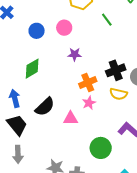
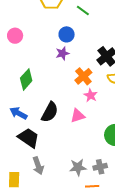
pink circle: (64, 28) -> (15, 36), moved
blue circle: (37, 31) -> (67, 34), moved
blue arrow: (15, 98) -> (18, 113), turned -30

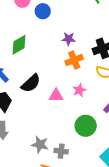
blue circle: (67, 34) -> (43, 11), moved
purple star: (62, 53) -> (69, 39), moved
pink star: (91, 95) -> (79, 90), moved

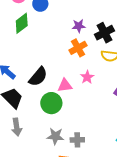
purple star: (69, 39) -> (79, 26), moved
green diamond: (19, 45) -> (22, 23), moved
green circle: (86, 126) -> (51, 103), moved

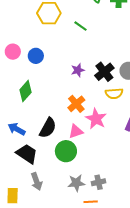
green diamond: (22, 23) -> (25, 91), moved
orange cross: (78, 48) -> (76, 104), moved
pink star: (87, 77) -> (96, 119), size x1.5

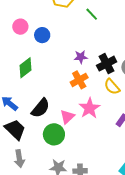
yellow semicircle: (114, 93) -> (112, 87), turned 42
orange cross: (76, 104) -> (79, 80), moved
pink triangle: (76, 131) -> (67, 117), turned -35

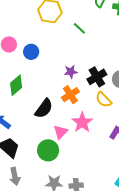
black semicircle: (41, 108) -> (44, 108), moved

